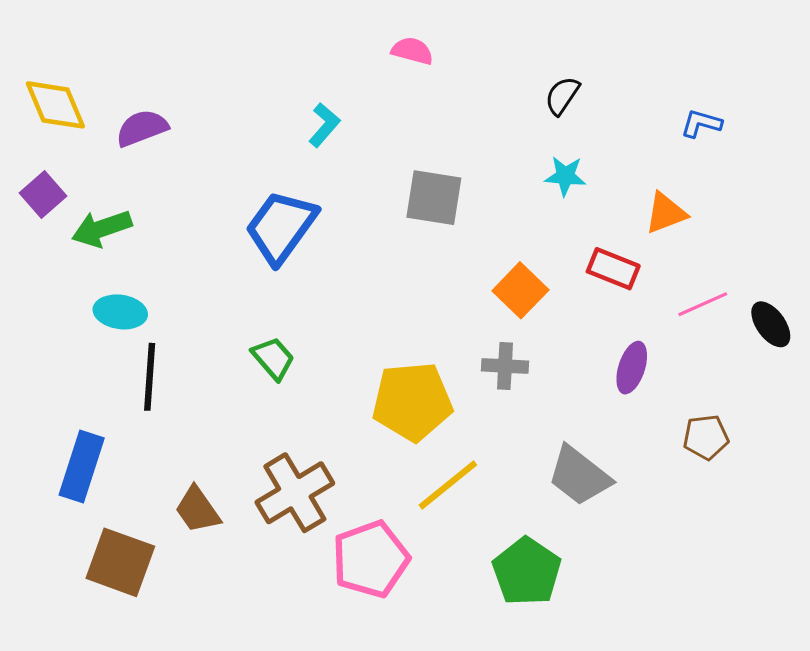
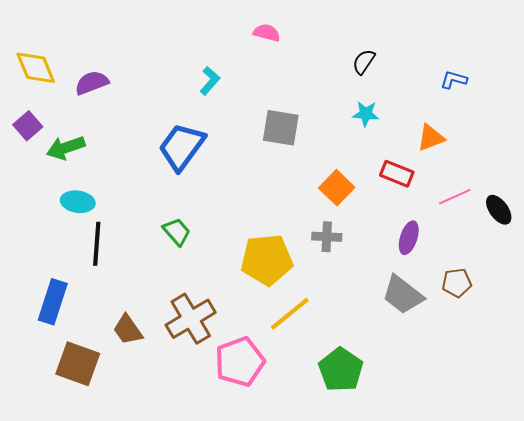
gray trapezoid: (579, 476) -> (403, 295), moved

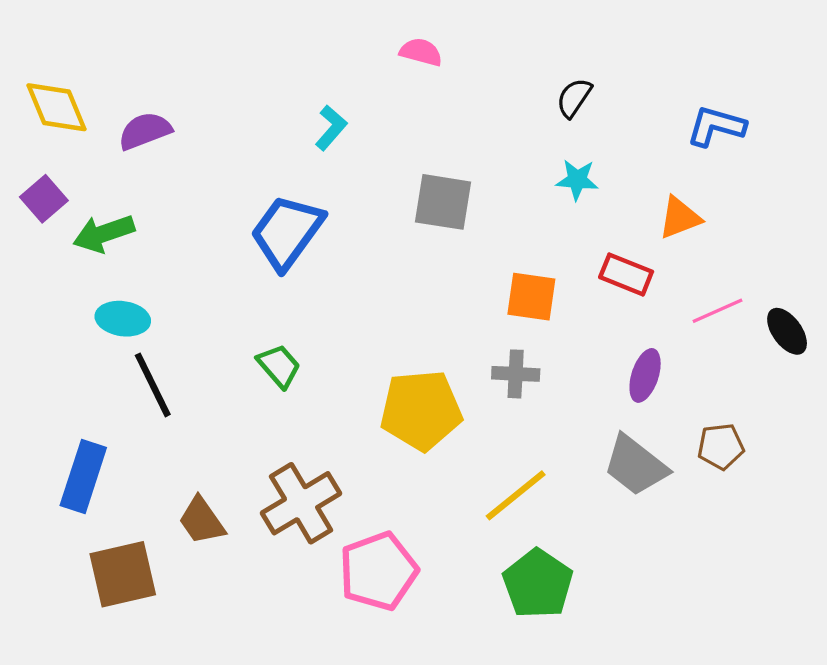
blue L-shape: (454, 80) -> (716, 126), size x1.4
orange square: (337, 188) -> (531, 297), turned -36
black line: (97, 244) -> (153, 385), turned -30
yellow line: (290, 314) -> (516, 495), moved
brown square: (78, 364) -> (123, 574), turned -33

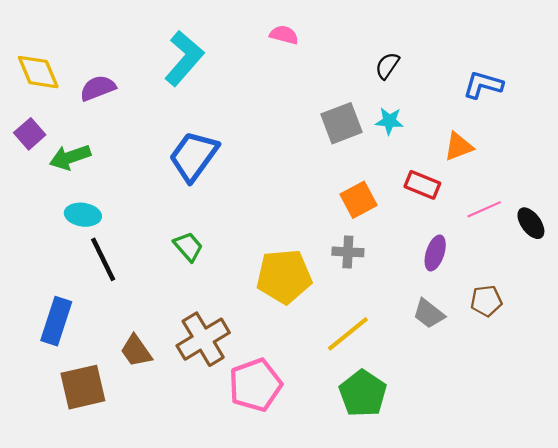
cyan L-shape: (331, 128) -> (184, 58), moved, size x1.8
gray square: (443, 202) -> (342, 123), moved, turned -30
orange square: (531, 297) -> (359, 200), turned -36
gray trapezoid: (636, 465) -> (429, 314), size x0.7

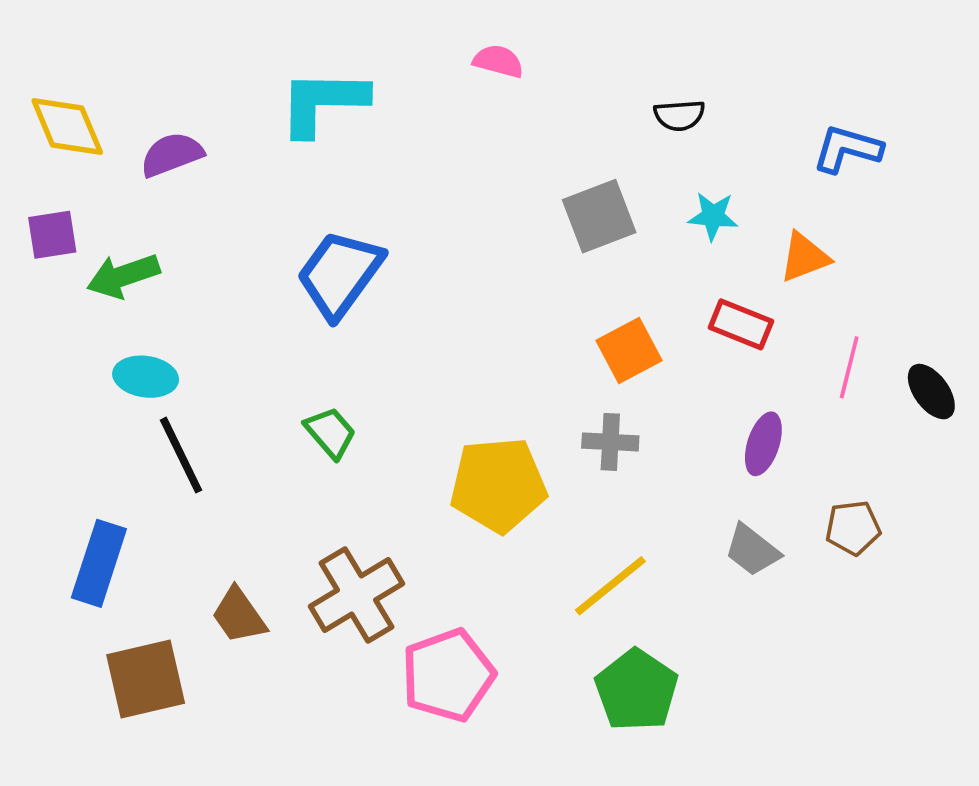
cyan L-shape: (184, 58) -> (323, 102), turned -130
black semicircle: (387, 66) -> (679, 115), turned -128
cyan star: (389, 121) -> (713, 216), moved
purple square: (30, 134) -> (52, 235), turned 32
pink line: (484, 209) -> (849, 367), turned -52

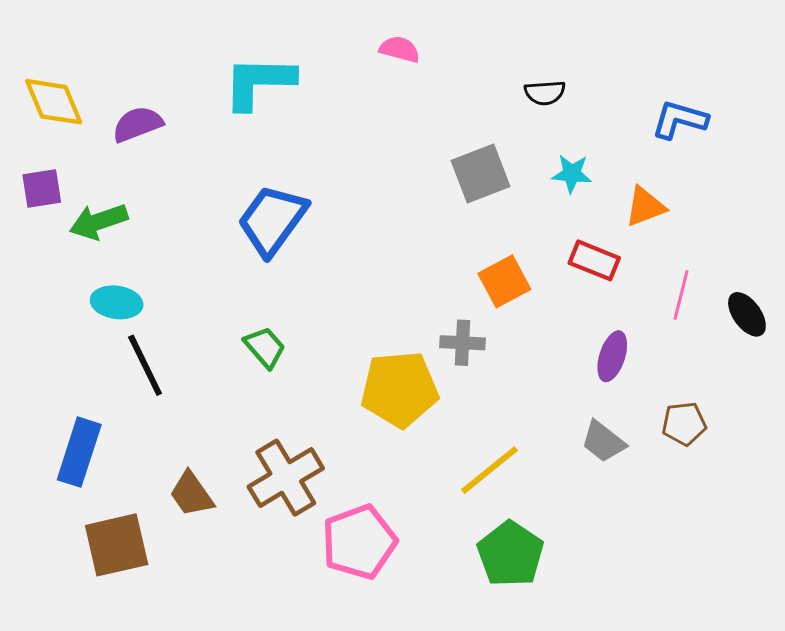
gray cross: (610, 442) -> (462, 343), moved

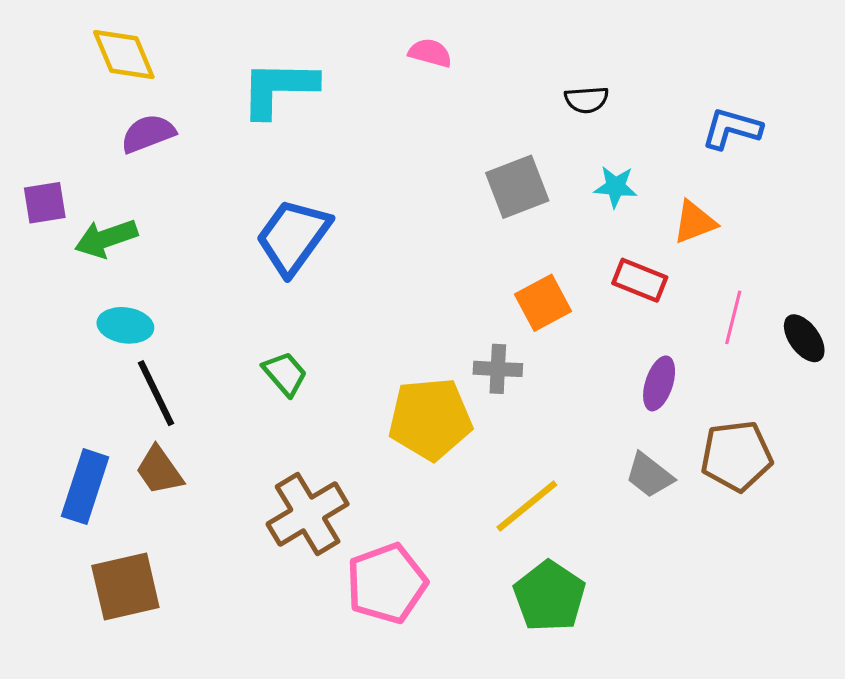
yellow diamond: (54, 102) -> (124, 54), moved
brown pentagon: (684, 424) -> (736, 456), size x1.5
brown trapezoid: (191, 494) -> (159, 470), moved

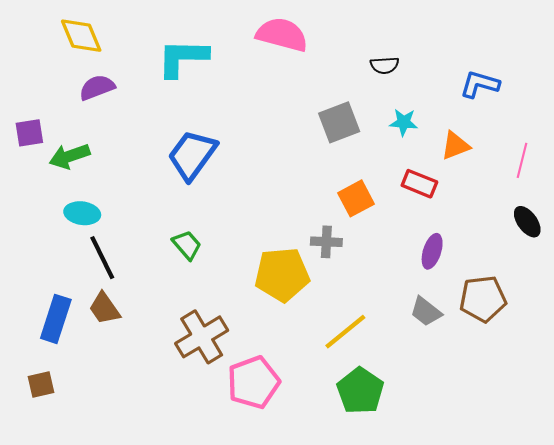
pink semicircle: (430, 53) -> (282, 35), size x1.8
pink line: (733, 317) -> (522, 160), moved
brown square: (125, 587) -> (41, 384), moved, size x0.6

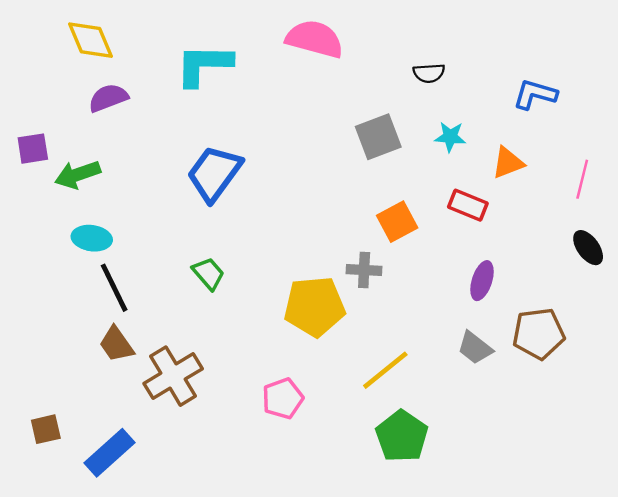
blue rectangle: (56, 319) -> (109, 453), moved, turned 30
brown cross: (202, 337) -> (173, 376), moved
pink pentagon: (253, 382) -> (283, 399), moved, size x0.7

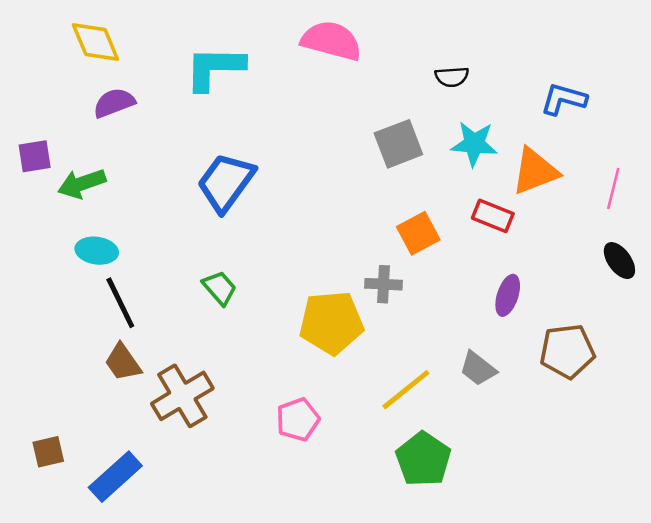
cyan star: (450, 137) -> (474, 144), size x1.4
orange triangle: (508, 163) -> (535, 171), size x1.4
gray trapezoid: (475, 348) -> (478, 369), moved

